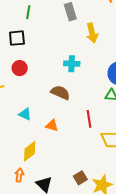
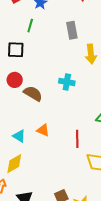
brown semicircle: (60, 93) -> (33, 94), moved
cyan triangle: (25, 114) -> (19, 136), moved
orange triangle: (52, 125) -> (43, 130), moved

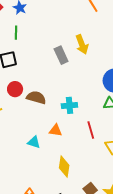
gray rectangle: (72, 30) -> (61, 55), moved
cyan cross: (67, 82) -> (69, 105), moved
yellow diamond: (14, 164) -> (64, 167), moved, turned -35

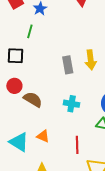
cyan cross: (69, 105) -> (72, 104), moved
cyan triangle: (34, 142) -> (19, 142), size x1.5

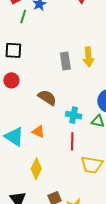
green line: (30, 31) -> (23, 16), moved
brown semicircle: (33, 99) -> (47, 98), moved
cyan cross: (72, 104) -> (74, 115), moved

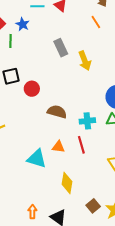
gray rectangle: (65, 61) -> (61, 48), moved
red circle: (11, 80) -> (32, 89), moved
red line: (72, 141) -> (81, 145), moved

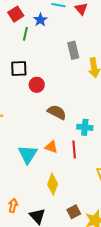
cyan triangle: (37, 159) -> (28, 154), turned 35

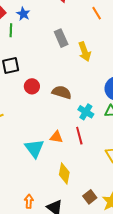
red circle: (37, 85) -> (32, 86), moved
brown semicircle: (57, 112) -> (62, 92), moved
cyan cross: (85, 127) -> (86, 112), turned 35

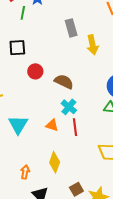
cyan cross: (86, 112) -> (69, 107), moved
cyan triangle: (34, 148) -> (18, 125), moved
orange arrow: (29, 201) -> (25, 172), moved

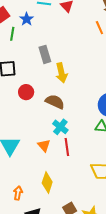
gray rectangle: (71, 28) -> (45, 54), moved
yellow arrow: (92, 45) -> (61, 73), moved
orange triangle: (52, 125) -> (44, 145), turned 32

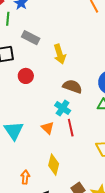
gray rectangle: (45, 54) -> (31, 38), moved, turned -42
brown semicircle: (55, 102) -> (72, 86), moved

